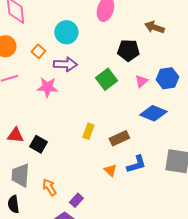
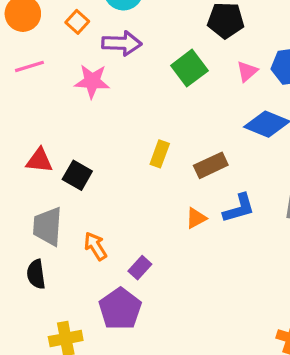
orange triangle: (110, 170) -> (196, 218), turned 48

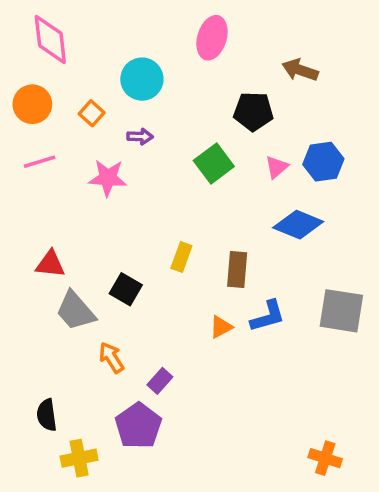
purple arrow: (122, 43) -> (140, 137), size x0.6
brown rectangle: (211, 165) -> (237, 269), turned -60
black square: (77, 175) -> (126, 289), moved
gray trapezoid: (48, 226) -> (75, 311), moved, turned -45
black semicircle: (36, 274) -> (47, 415), moved

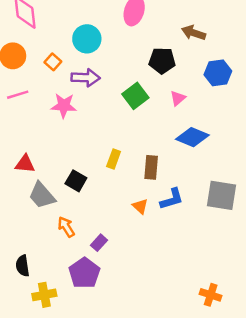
purple arrow: (140, 137) -> (86, 78), size x1.6
blue hexagon: (323, 162) -> (218, 73), moved
orange triangle: (221, 327) -> (140, 206), turned -49

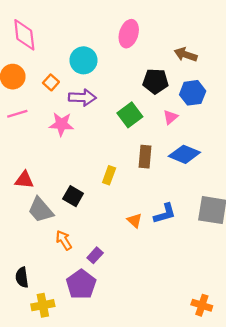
blue hexagon: (218, 73) -> (193, 93), moved
brown rectangle: (151, 167) -> (145, 157), moved

